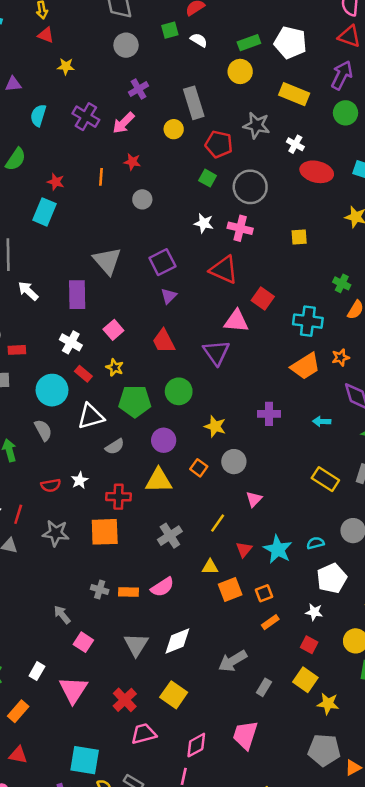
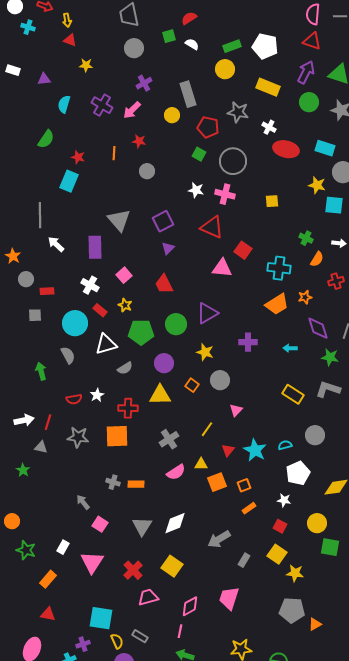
purple triangle: (216, 352) -> (207, 313), moved, turned 35
pink semicircle: (162, 587) -> (176, 472), moved

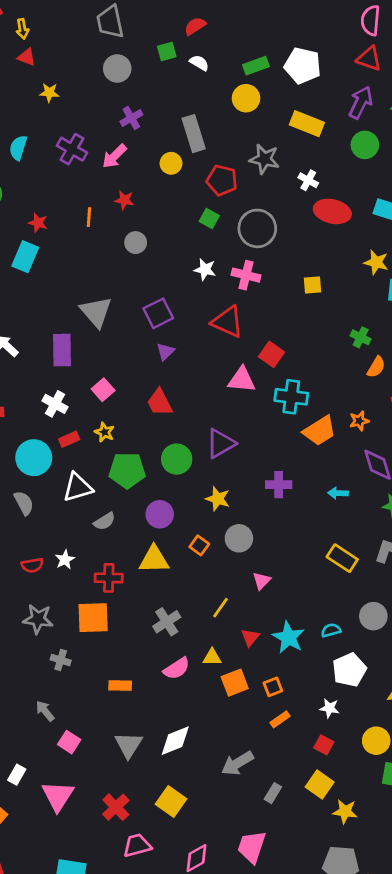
cyan cross: (279, 268) -> (291, 397), moved
red rectangle: (100, 310) -> (69, 439), turned -64
gray cross: (113, 482) -> (61, 660), moved

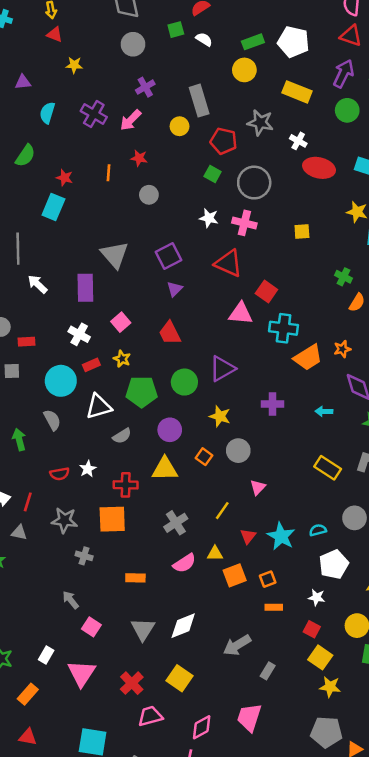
orange rectangle: (280, 719) -> (274, 607), turned 35
yellow square: (320, 785) -> (320, 657), moved

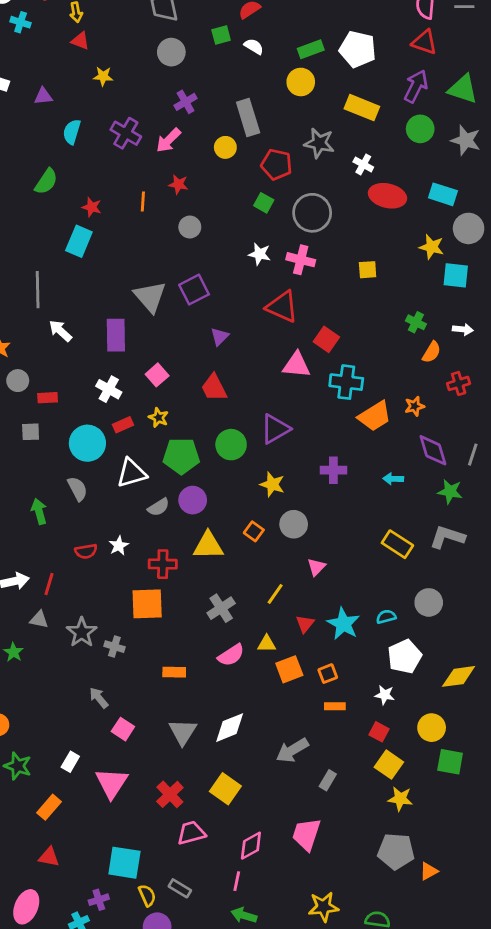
purple square: (168, 256) -> (194, 290), moved
purple circle: (170, 430) -> (193, 500), moved
gray star: (64, 520) -> (82, 632), moved, turned 30

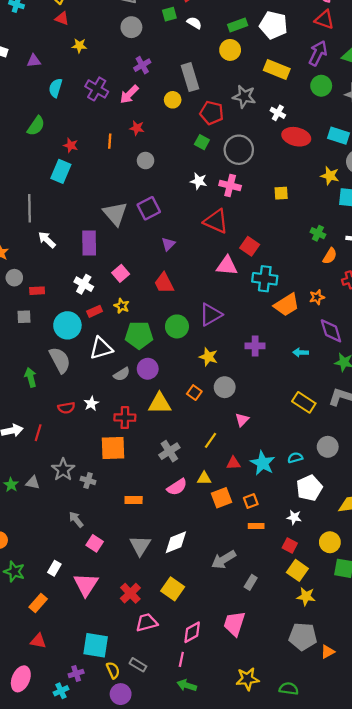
gray semicircle: (77, 489) -> (60, 360), size x1.4
gray triangle: (39, 620) -> (33, 483), moved
red triangle: (305, 624) -> (233, 463), turned 48

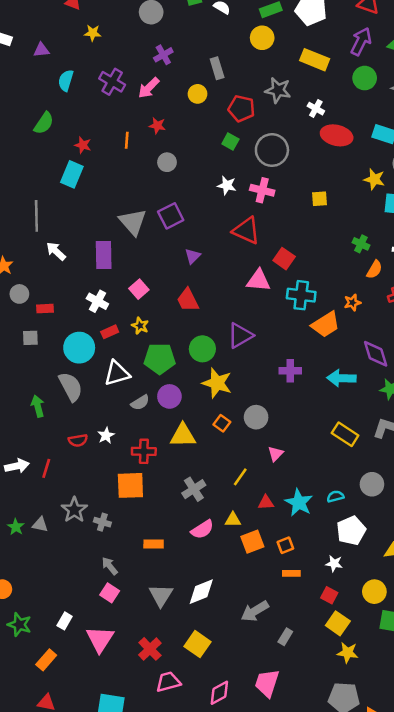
gray rectangle: (190, 77) -> (217, 68), size x0.7
orange star: (317, 297) -> (352, 302), moved
cyan arrow: (301, 352) -> (341, 378), size x1.6
yellow star: (208, 357) -> (217, 383), moved, size x1.4
gray arrow: (76, 519) -> (110, 566), moved

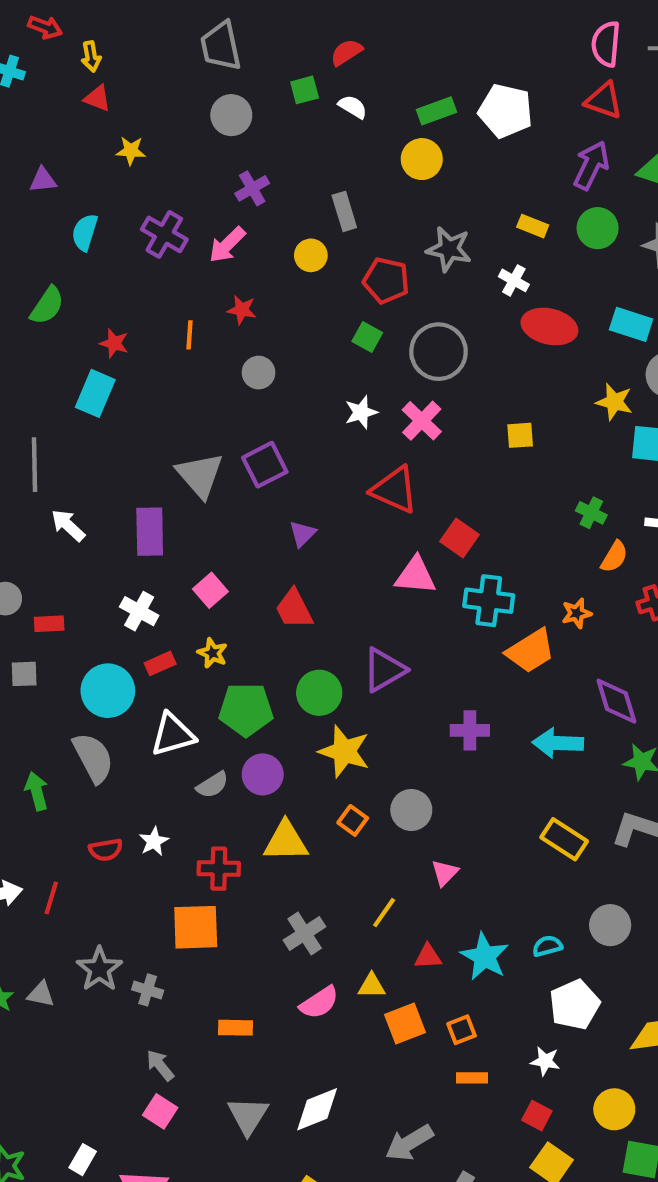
yellow rectangle: (315, 60) -> (533, 226), moved, size x0.6
white star: (227, 185) -> (361, 412), turned -30
pink cross: (262, 190) -> (422, 421), turned 30

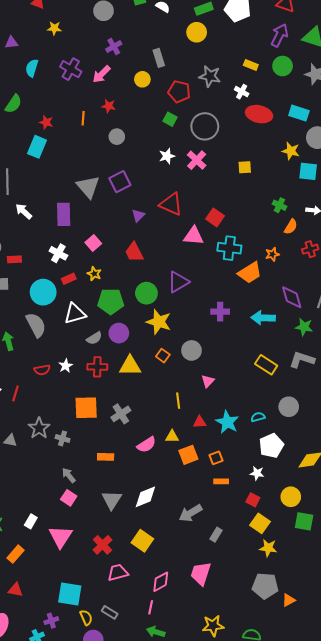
red triangle: (395, 490) -> (171, 204), moved
red cross: (219, 869) -> (97, 367), moved
yellow line: (384, 913) -> (178, 401), turned -42
gray cross: (305, 933) -> (121, 414), moved

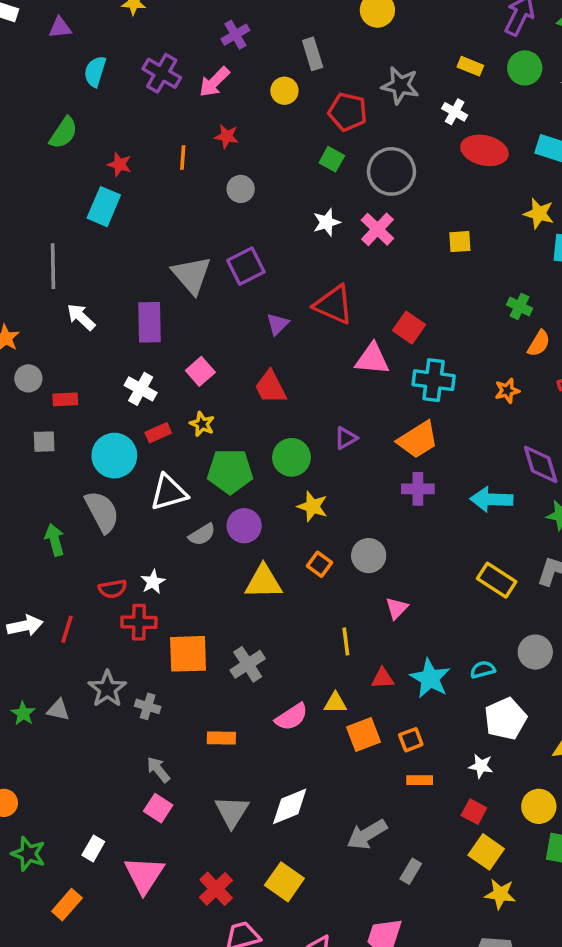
orange trapezoid: (250, 273) -> (418, 440), moved
purple triangle: (178, 282) -> (346, 438), size x0.6
yellow star: (159, 322) -> (313, 506), size x0.7
red cross: (97, 367) -> (139, 622), moved

